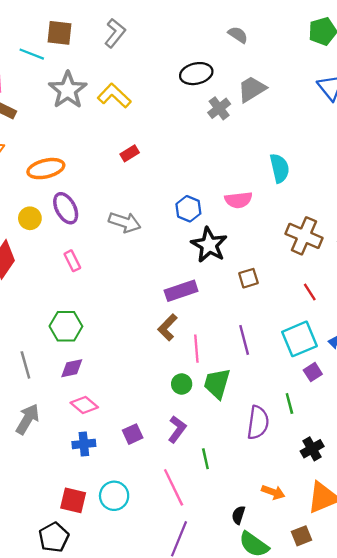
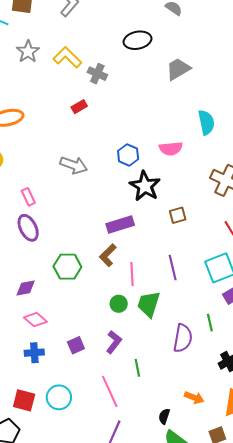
gray trapezoid: (252, 89) -> (178, 69), moved
gray star: (68, 90) -> (28, 52), size x0.7
gray cross: (219, 108) -> (97, 74), moved, turned -30
purple ellipse: (66, 208) -> (28, 228), moved
green hexagon: (66, 326) -> (67, 267), moved

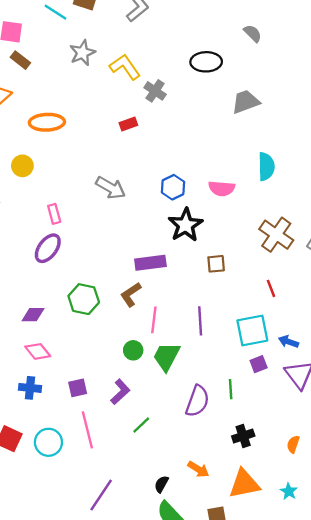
purple ellipse: (28, 228) -> (48, 248), turned 52
green line: (137, 368) -> (141, 425), turned 48
pink line: (110, 391) -> (87, 430), moved

